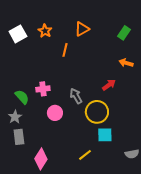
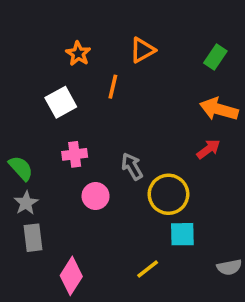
white square: (18, 34) -> (61, 102), moved
orange arrow: (126, 63) -> (219, 109), size x1.5
red arrow: (109, 85) -> (208, 149), moved
green semicircle: (22, 97) -> (21, 168), moved

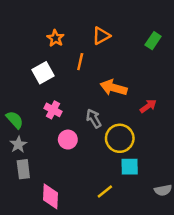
orange arrow: (219, 109) -> (114, 88), moved
pink cross: (75, 154) -> (53, 110), turned 35
pink diamond: (71, 276) -> (50, 196), turned -30

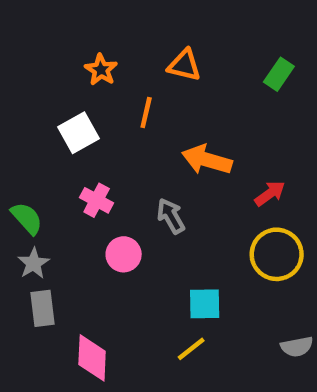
orange triangle: (101, 36) -> (184, 65), turned 42
yellow circle: (120, 138) -> (277, 254), moved
cyan square: (130, 167) -> (205, 304), moved

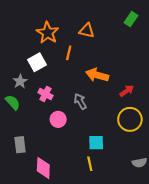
orange star: (101, 70) -> (48, 33), size x1.5
green rectangle: (279, 74) -> (131, 19), moved
gray star: (33, 263) -> (20, 81), moved
yellow line: (191, 349) -> (90, 164), turned -64

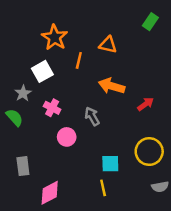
orange triangle: (87, 31) -> (108, 45), moved
yellow circle: (130, 119) -> (149, 152), moved
pink diamond: (43, 168) -> (50, 193), turned 60

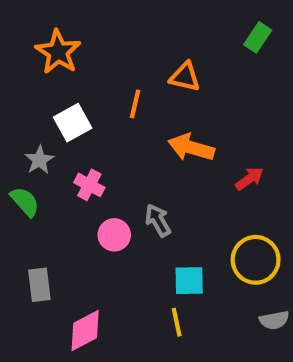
orange star: (55, 37) -> (58, 52), moved
gray arrow: (92, 116) -> (158, 220), moved

